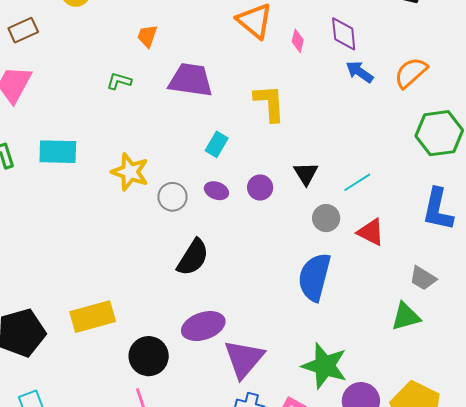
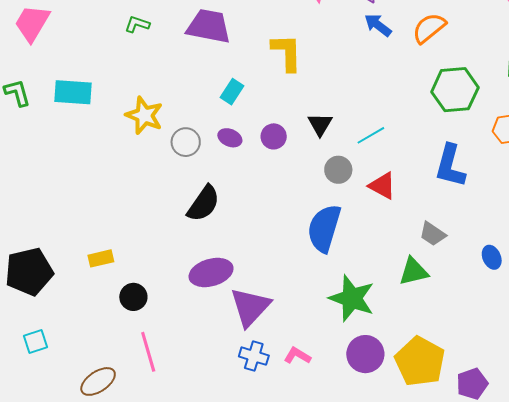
yellow rectangle: (93, 317) -> (101, 258), size x0.6
black circle: (149, 356) -> (133, 297), moved, size x0.7
green star: (325, 366) -> (352, 298), moved

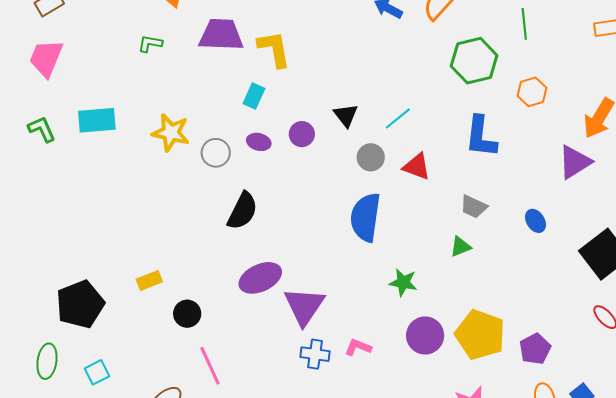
yellow L-shape: (287, 52) -> (274, 49), moved
green triangle: (414, 271) -> (460, 247), size x0.7
green star: (352, 298) -> (403, 282), size x0.6

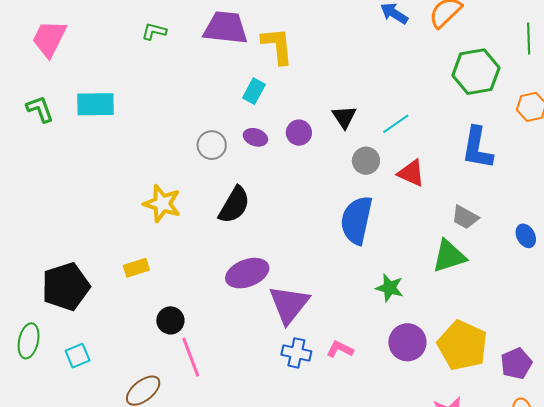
yellow star: (171, 133) -> (162, 204), moved
green triangle: (460, 247) -> (449, 256), size x1.6
black circle: (187, 314) -> (170, 320), moved

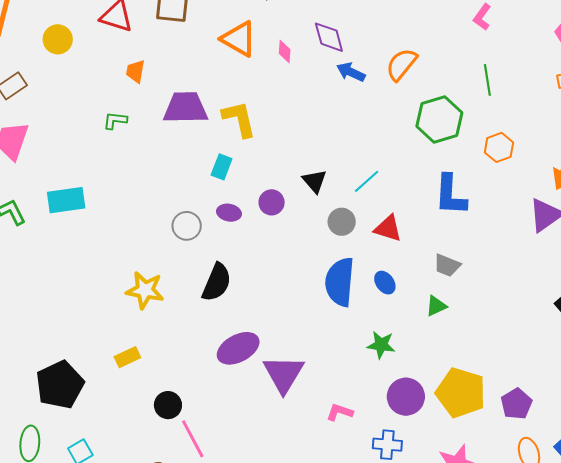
blue ellipse: (526, 236) -> (385, 283), moved
green triangle: (449, 256) -> (436, 306), size x0.6
blue cross: (296, 353) -> (387, 445), moved

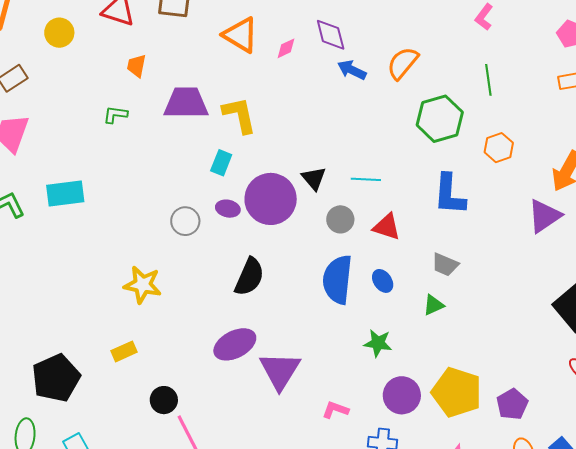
pink diamond: (285, 51) -> (286, 48), turned 60
cyan line: (367, 181) -> (366, 179), turned 44
purple circle: (272, 202) -> (271, 199), size x2.0
black semicircle: (217, 282) -> (249, 277), moved

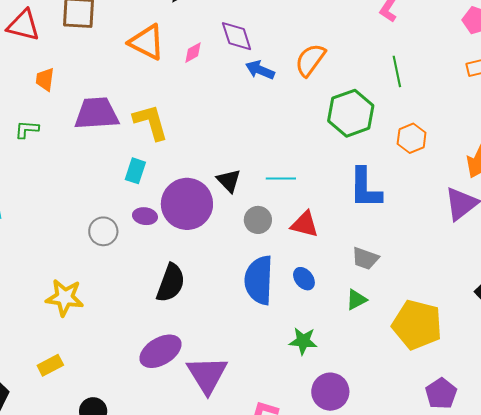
yellow pentagon: (457, 392) -> (417, 325), moved

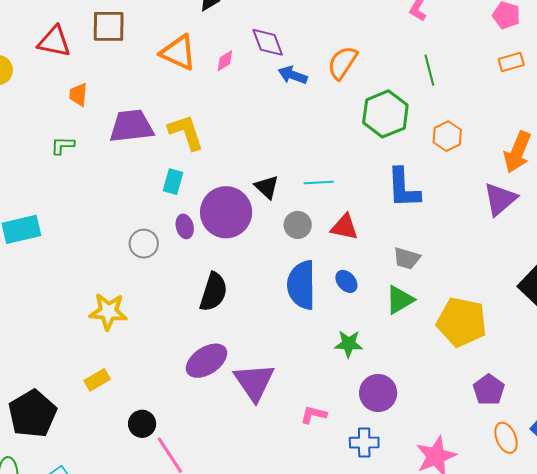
purple ellipse: (145, 216) -> (185, 226), turned 70
green triangle: (356, 300) -> (400, 300), size x1.4

